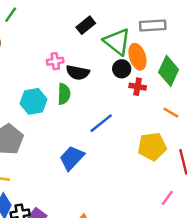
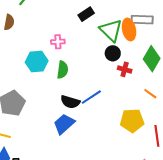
orange ellipse: (137, 57) -> (129, 29), moved
black semicircle: (78, 72) -> (70, 102), moved
cyan hexagon: (33, 101) -> (37, 62), moved

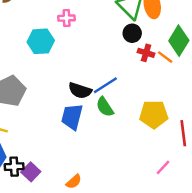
green semicircle: (63, 70) -> (105, 107), moved, turned 138
orange line: (150, 94) -> (165, 57), moved
blue trapezoid: (64, 124) -> (72, 117), turned -35

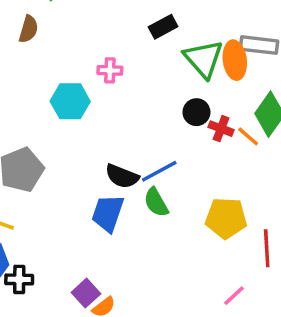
black circle: (132, 33) -> (196, 112), moved
purple square: (31, 172) -> (86, 293), moved

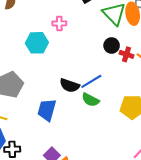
green semicircle: (156, 202) -> (90, 100), turned -30
blue trapezoid: (108, 213) -> (47, 110), moved

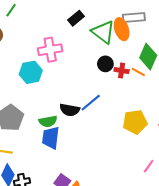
pink cross: (59, 23) -> (50, 50), size x1.6
green semicircle: (90, 100) -> (48, 121), moved, turned -30

